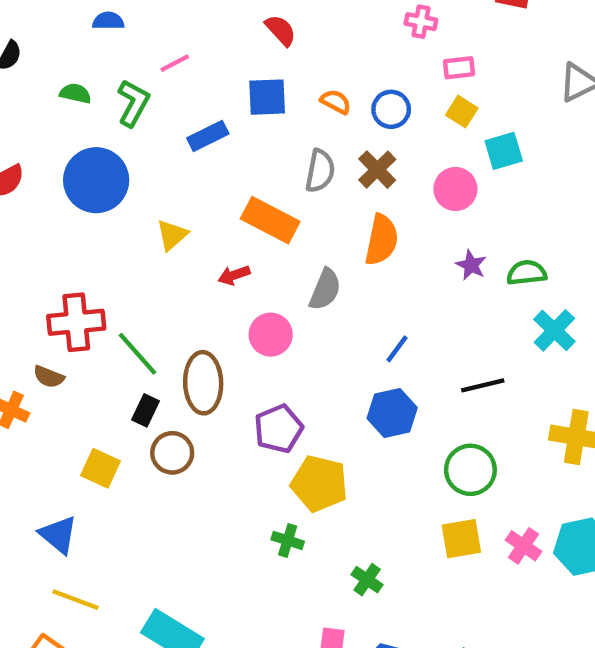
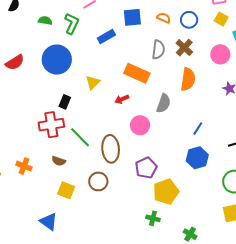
brown semicircle: (49, 377) -> (59, 161), moved
black rectangle: (145, 410) -> (65, 102), moved
yellow pentagon: (319, 483) -> (166, 192), turned -30

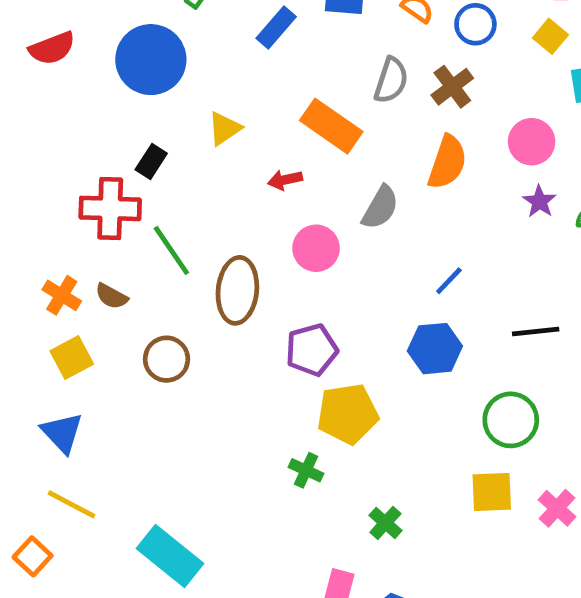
blue rectangle: (106, 37) -> (276, 28), turned -30
pink circle: (220, 54) -> (532, 142), moved
orange cross: (24, 166) -> (62, 295), moved
brown circle: (98, 181) -> (167, 359), moved
yellow square: (66, 190) -> (72, 358), moved, turned 30

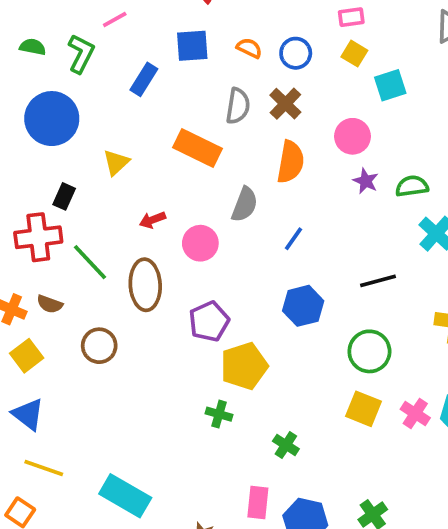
red arrow: (285, 180) -> (152, 220), moved
blue line: (449, 281) -> (294, 239), moved
yellow square: (492, 492) -> (363, 409), turned 33

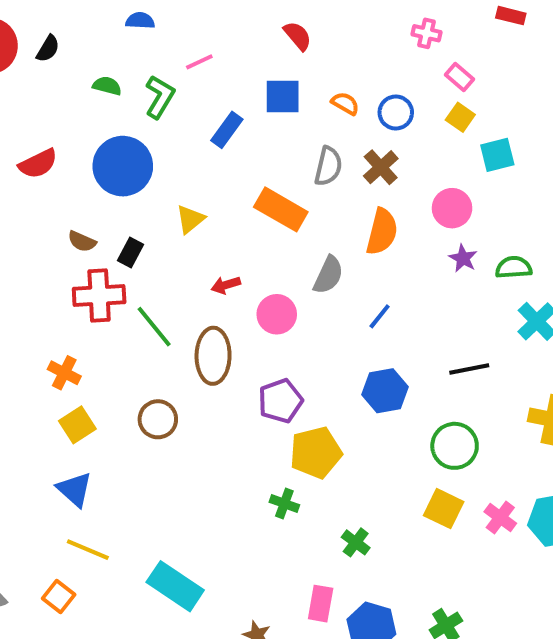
pink rectangle: (351, 17) -> (460, 77), turned 45
brown semicircle: (50, 304) -> (82, 241), moved

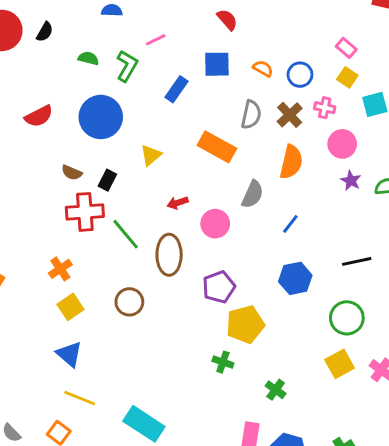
pink cross: (426, 33) -> (325, 108), moved
orange cross: (64, 373) -> (60, 269), turned 30
yellow square: (444, 509) -> (340, 364), turned 36

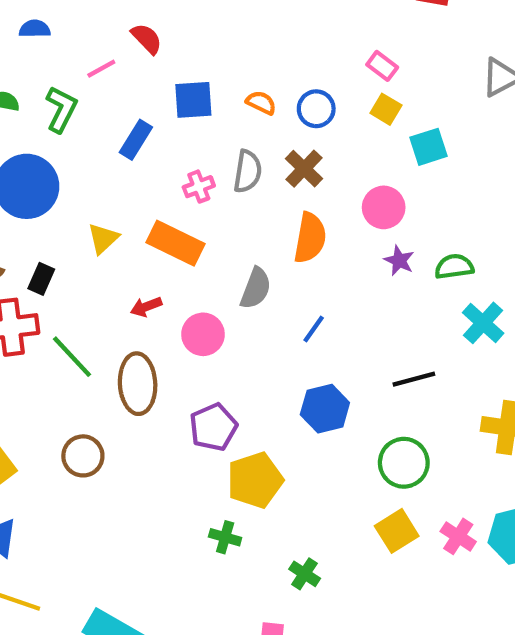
red semicircle: (227, 20) -> (147, 39), moved
pink cross: (325, 108) -> (199, 187), moved, turned -30
orange rectangle: (217, 147) -> (175, 243), moved

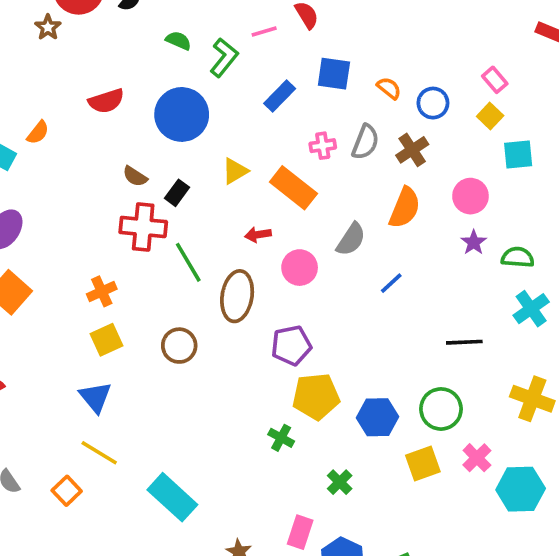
blue hexagon: (325, 409) -> (377, 417), moved
pink cross: (458, 536) -> (477, 458), moved

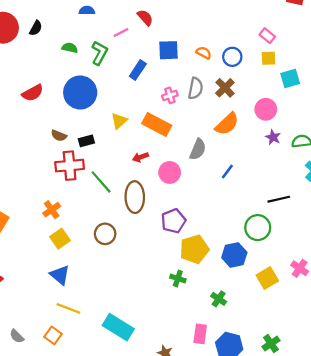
yellow square: (490, 116) -> (269, 58), turned -35
black rectangle: (177, 193) -> (86, 141), turned 49
orange semicircle: (405, 208) -> (227, 124), turned 35
green circle: (441, 409) -> (258, 228), moved

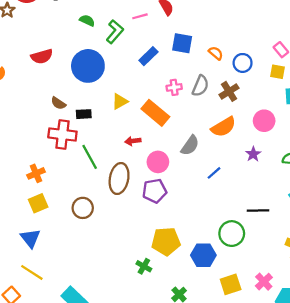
purple star: (273, 137) -> (253, 154), moved
purple pentagon: (173, 221) -> (155, 191), moved

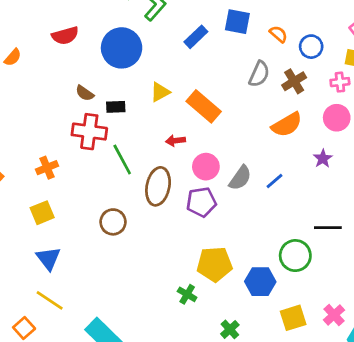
pink cross: (174, 87) -> (340, 82), moved
gray semicircle: (190, 145) -> (240, 178), moved
orange cross: (36, 173) -> (47, 168), moved
yellow square: (38, 203) -> (42, 213), moved

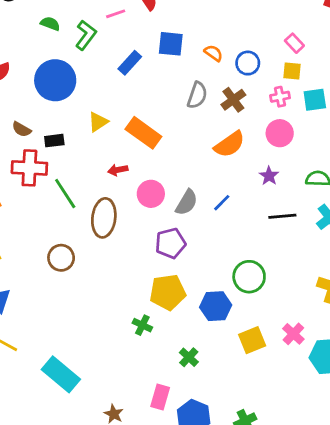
purple pentagon: (201, 202) -> (170, 243), moved
black line: (328, 228) -> (282, 216), moved

